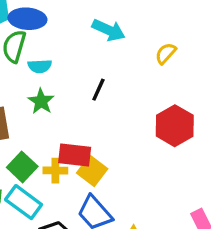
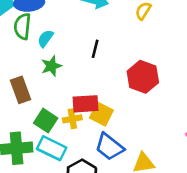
cyan semicircle: (40, 66) -> (45, 38), turned 138
green star: (41, 101) -> (51, 66), turned 30
red hexagon: (175, 126) -> (143, 77), moved

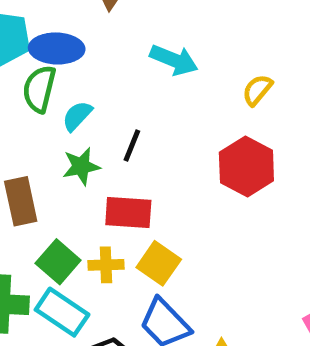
black line: (95, 49) -> (132, 145), moved
red hexagon: (143, 77) -> (246, 166), moved
red rectangle: (85, 104) -> (128, 213), moved

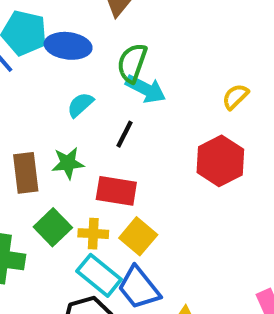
cyan arrow: (174, 60) -> (146, 89), moved
green semicircle: (39, 89) -> (132, 63), moved
green star: (81, 166) -> (68, 163), moved
cyan rectangle: (62, 312) -> (99, 275), moved

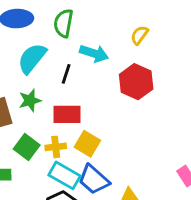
cyan arrow: (146, 89) -> (94, 53), moved
cyan semicircle: (80, 105) -> (32, 58), size x1.6

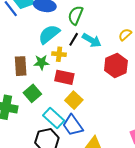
black line: (66, 74) -> (74, 39), moved
yellow cross: (56, 147) -> (59, 54), moved

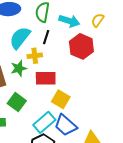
cyan arrow: (92, 40) -> (69, 21), moved
red hexagon: (116, 65) -> (81, 46), moved
cyan rectangle: (54, 118) -> (44, 122), turned -70

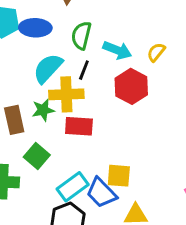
yellow cross: (35, 56) -> (66, 94), size x1.6
yellow square: (61, 99) -> (119, 176), moved, turned -30

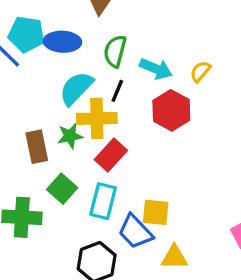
red rectangle: (79, 126) -> (111, 155), turned -52
cyan rectangle: (73, 187) -> (103, 201), moved, turned -40

